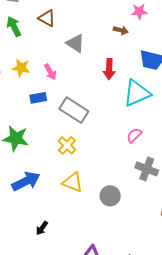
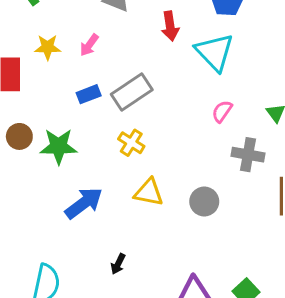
pink arrow: (50, 72) -> (89, 45), turned 77
cyan triangle: (137, 93) -> (215, 52), turned -40
blue rectangle: (38, 98) -> (89, 94), moved
gray rectangle: (74, 110) -> (132, 92), turned -56

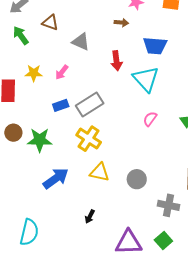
yellow cross: (131, 143) -> (89, 139), size x1.4
gray cross: (248, 155) -> (168, 205), moved
black arrow: (118, 264) -> (90, 217), moved

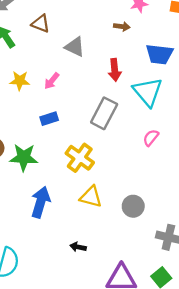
gray rectangle: (90, 105) -> (104, 113), moved, turned -32
blue arrow: (56, 178) -> (41, 202), turned -40
black arrow: (90, 217) -> (78, 247), turned 72

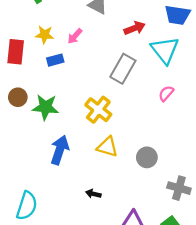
red arrow: (115, 70) -> (135, 28), turned -108
blue rectangle: (49, 119) -> (55, 60), moved

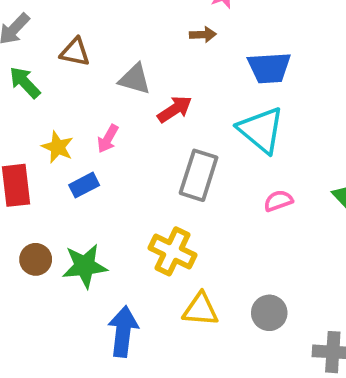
red arrow: (135, 28) -> (175, 109), moved
yellow star: (45, 35) -> (58, 147), turned 30
pink semicircle: (166, 93) -> (278, 201), turned 42

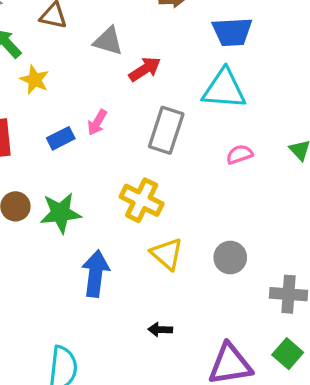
cyan triangle: (261, 130) -> (224, 89), turned -36
pink arrow: (108, 139) -> (97, 122), moved
yellow star: (58, 147) -> (35, 80), moved
yellow triangle: (201, 309) -> (167, 254), turned 36

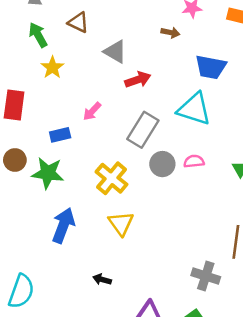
blue rectangle: (61, 138) -> (60, 135), moved
gray circle: (230, 258) -> (162, 164), moved

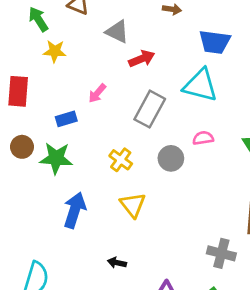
yellow star: (52, 68) -> (55, 51), turned -30
gray circle: (162, 164) -> (171, 158), moved
yellow cross: (112, 178) -> (121, 160), size x0.7

